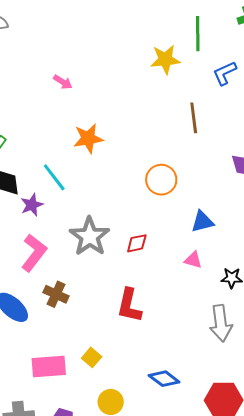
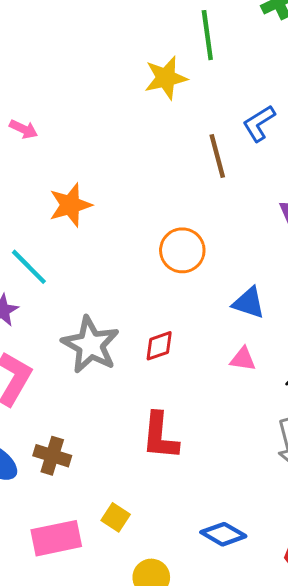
blue L-shape: (225, 73) -> (259, 123), moved
blue triangle: (202, 222) -> (249, 303), turned 40
brown cross: (56, 294) -> (52, 456), moved

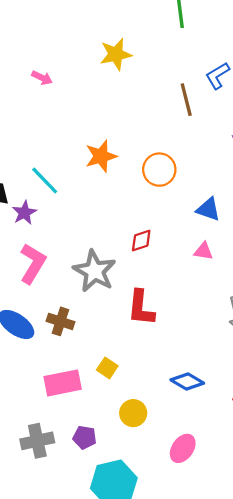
yellow star: (166, 78) -> (116, 54), moved
orange star: (70, 205) -> (101, 156), moved
gray star: (90, 345) -> (95, 271), moved

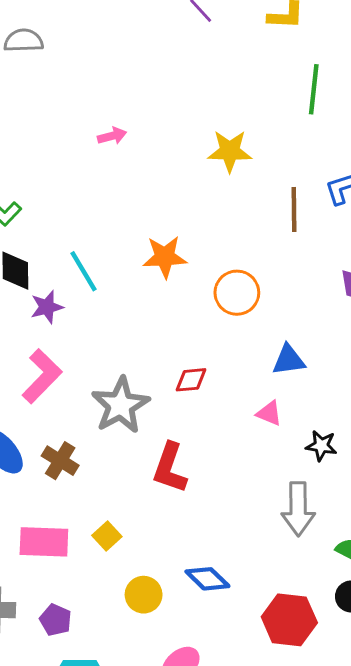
yellow star: (116, 54) -> (230, 151), moved
pink arrow: (42, 78) -> (112, 136), turned -54
blue triangle: (208, 209) -> (289, 360), turned -40
yellow circle: (133, 413) -> (144, 595), moved

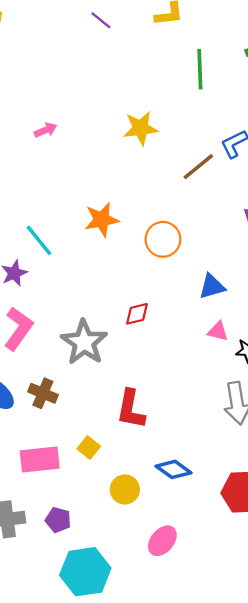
brown line: (294, 209) -> (198, 167), turned 60
pink triangle: (269, 413) -> (218, 331), moved
red L-shape: (170, 468) -> (131, 409), moved

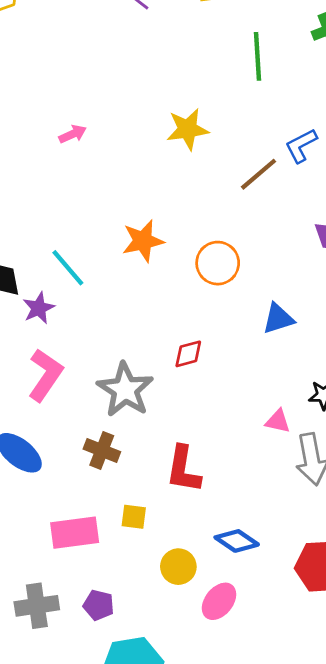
pink triangle: (218, 331) -> (278, 421), moved
brown cross: (43, 393) -> (102, 450), moved
yellow square: (89, 447) -> (134, 517), turned -30
pink ellipse: (162, 541) -> (219, 601), moved

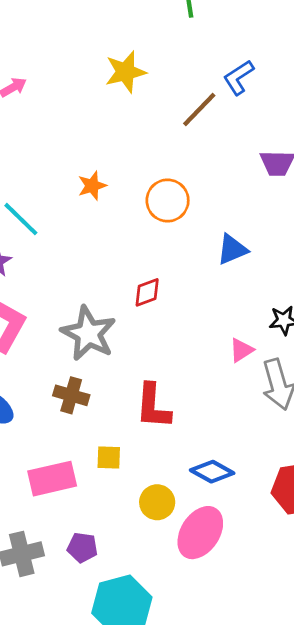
orange star: (143, 241) -> (92, 186), size x0.7
pink triangle: (278, 421) -> (241, 350), turned -40
pink ellipse: (219, 601) -> (200, 533), size x1.4

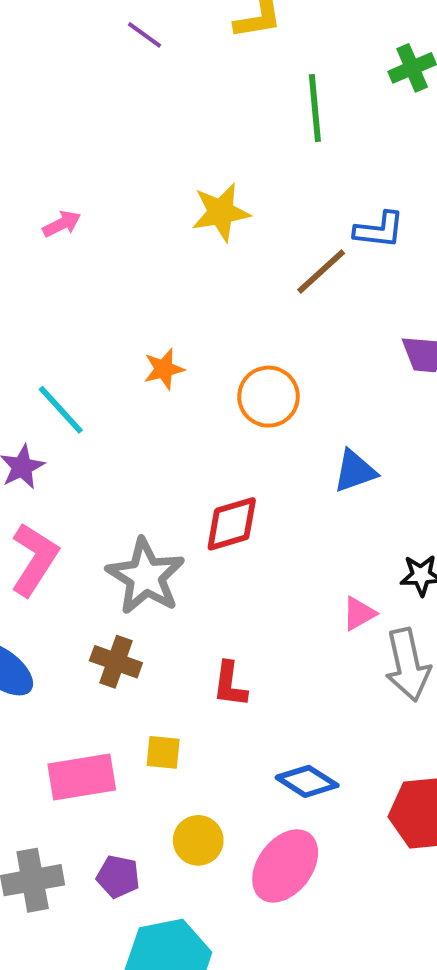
blue L-shape: (239, 77) -> (379, 230), turned -144
red diamond: (147, 292) -> (232, 524), size x1.4
red L-shape: (153, 406) -> (230, 684), size x0.7
yellow circle: (157, 502) -> (198, 840), moved

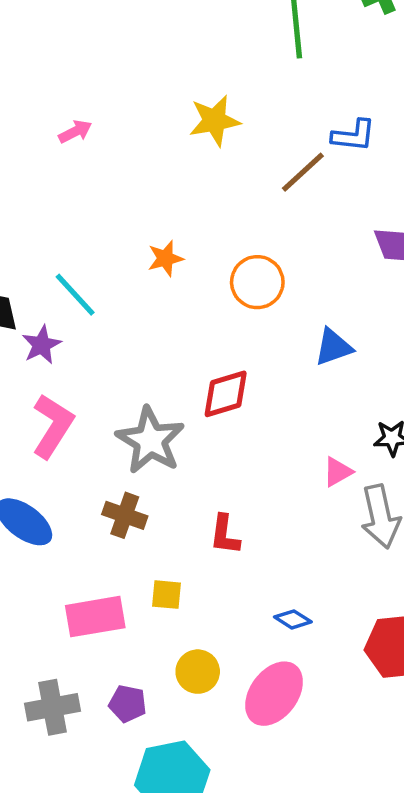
blue diamond: (307, 781) -> (293, 619), size x0.7

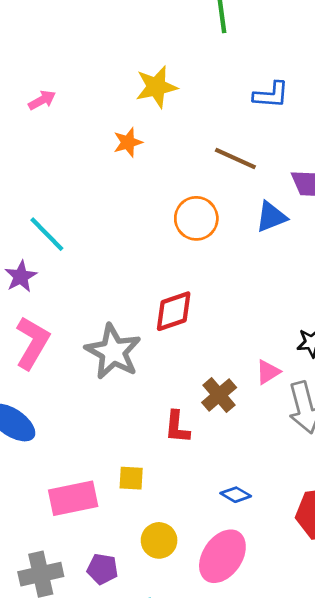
brown line: (303, 172) -> (235, 158), moved, turned 69
orange star: (165, 258) -> (128, 142), moved
blue triangle: (333, 347) -> (271, 217), moved
brown cross: (125, 515) -> (219, 395), moved, turned 32

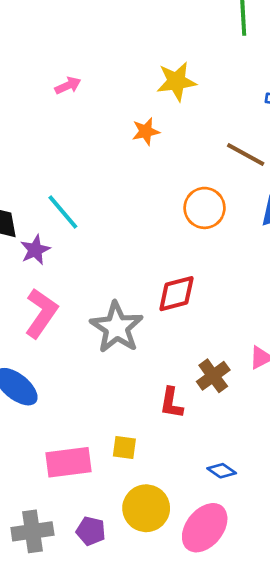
yellow circle: (159, 540) -> (146, 508), size x1.4

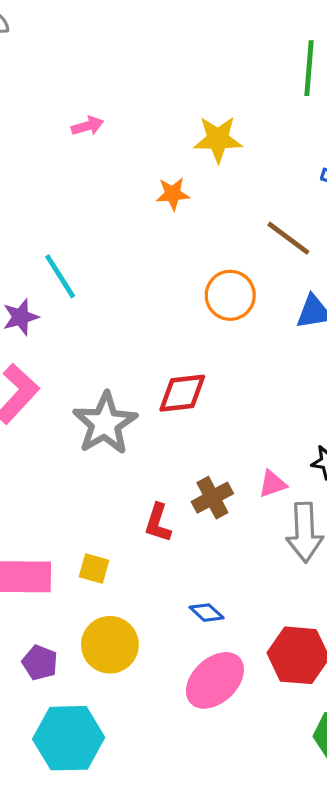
pink ellipse: (205, 528) -> (215, 680), moved

